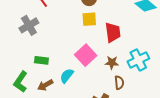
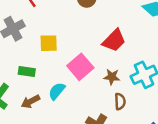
yellow square: (89, 19) -> (49, 43), moved
red trapezoid: (113, 32) -> (114, 40), turned 50

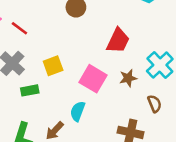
green rectangle: (27, 72) -> (30, 90), moved
brown semicircle: (120, 101) -> (155, 104), moved

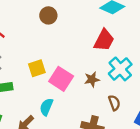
red trapezoid: (118, 41) -> (104, 40), moved
yellow square: (53, 66) -> (37, 68), moved

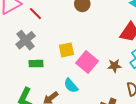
cyan semicircle: (46, 107) -> (71, 86), turned -70

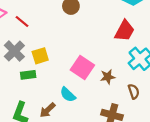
yellow square: (66, 50) -> (40, 56), moved
brown star: (115, 66) -> (108, 77), moved

